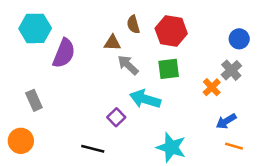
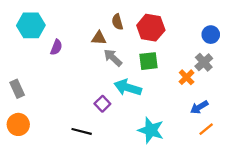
purple semicircle: (64, 53) -> (56, 47), size x0.6
gray rectangle: (34, 100) -> (17, 89), moved
orange line: (234, 146) -> (206, 129), turned -56

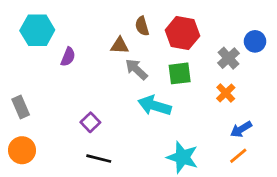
gray cross: (204, 62) -> (228, 58), moved
purple square: (102, 104) -> (90, 122), moved
orange line: (206, 129) -> (238, 156), moved

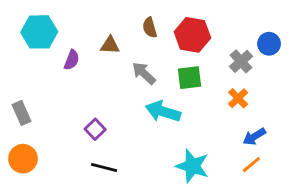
brown triangle: (120, 46) -> (110, 45), moved

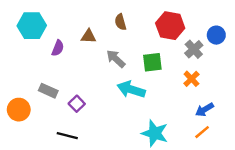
red hexagon: (192, 35) -> (170, 26), moved
gray rectangle: (22, 113) -> (48, 91), moved, turned -42
orange circle: (23, 159) -> (19, 110), moved
black line: (104, 167) -> (67, 136), moved

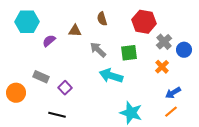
blue circle: (216, 35) -> (184, 50), moved
purple semicircle: (58, 48) -> (49, 41), turned -152

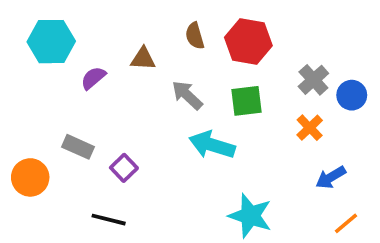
red hexagon: (144, 22) -> (248, 42), moved
orange line: (171, 112) -> (346, 223), moved

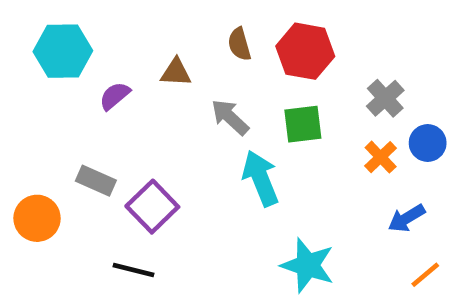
blue circle: (352, 95) -> (428, 143), moved
cyan arrow: (212, 145) -> (261, 178), turned 51
purple square: (124, 168) -> (152, 207), size x1.5

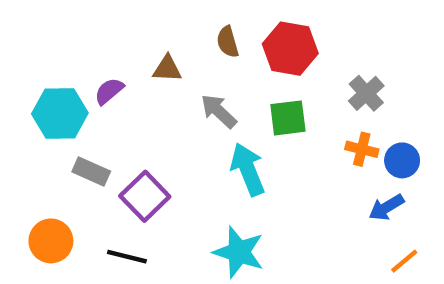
cyan hexagon: (63, 51) -> (60, 113), moved
blue circle: (428, 143) -> (402, 160), moved
orange cross: (381, 157) -> (362, 149), turned -32
orange circle: (37, 218) -> (51, 241), moved
cyan star: (308, 265) -> (239, 252), moved

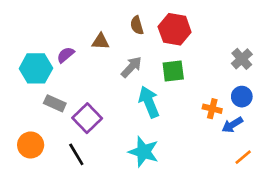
gray cross: (366, 93) -> (242, 59), moved
gray arrow: (219, 111) -> (131, 67), turned 90
orange cross: (362, 149) -> (212, 109), moved
black line: (127, 257) -> (76, 154), turned 45

